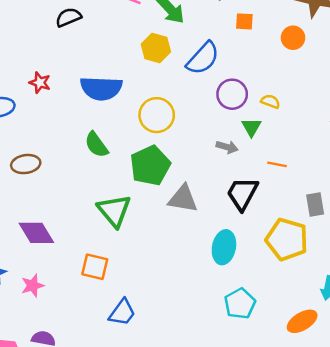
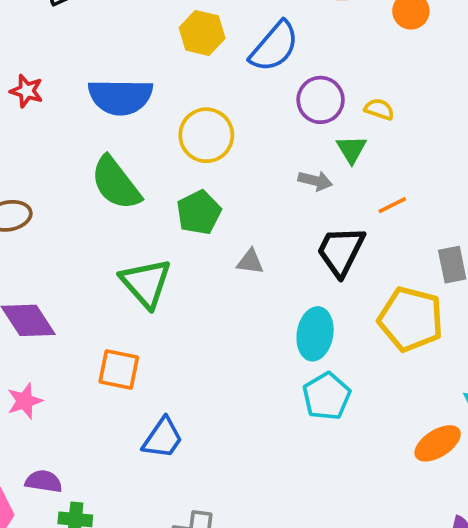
green semicircle: (96, 145) -> (116, 183), size x1.4
orange line: (277, 164) -> (392, 205), turned -36
green pentagon: (150, 166) -> (199, 212), size x0.7
gray triangle: (183, 199) -> (250, 262), size x0.6
cyan pentagon: (240, 303) -> (327, 396), moved

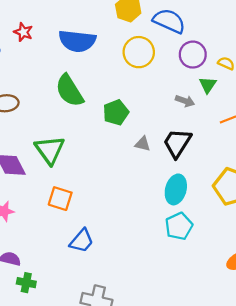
blue semicircle: (274, 47) -> (169, 21), turned -112
yellow circle: (206, 135) -> (139, 52), moved
black trapezoid: (341, 251) -> (177, 143), moved
green triangle: (146, 283) -> (50, 150), moved

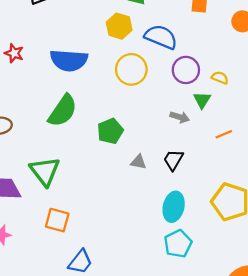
green semicircle: (69, 91) -> (63, 111), turned -112
black trapezoid: (177, 143) -> (173, 160), size x0.7

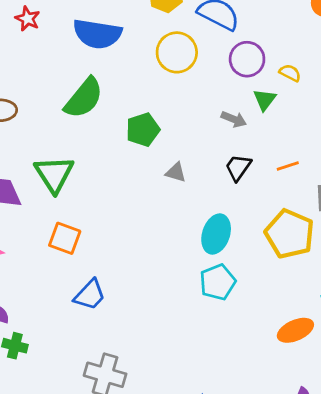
orange line: (224, 134) -> (288, 166), moved
black trapezoid: (173, 160) -> (238, 167), moved

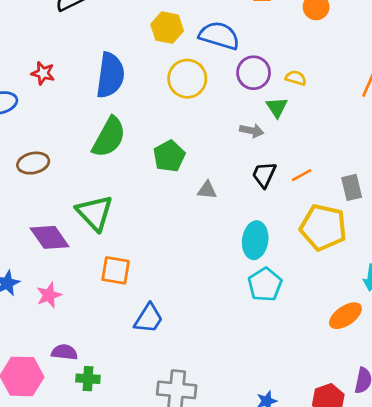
blue semicircle: (97, 34) -> (110, 75), turned -81
orange line: (288, 166) -> (302, 175), moved

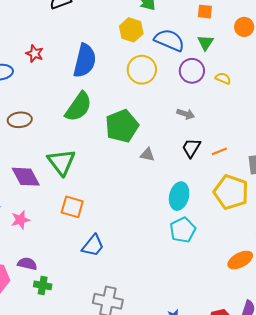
green triangle: (277, 107) -> (205, 43), moved
green pentagon: (169, 156) -> (122, 126), size x1.4

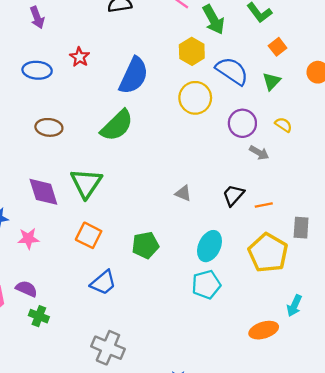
orange square: (205, 12) -> (278, 47), turned 35
purple circle: (192, 71) -> (242, 123), moved
gray arrow: (186, 114) -> (259, 153), moved
green pentagon: (122, 126) -> (145, 245), moved, size x0.7

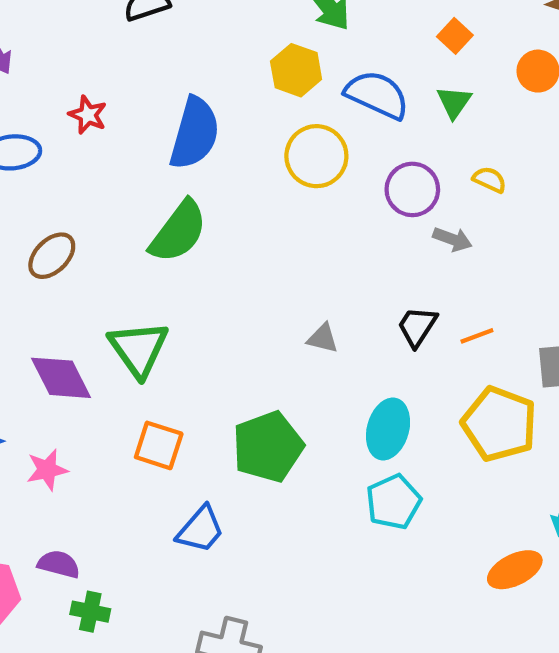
brown ellipse: (49, 127) -> (52, 256), turned -40
green pentagon: (145, 245) -> (268, 447), size x1.4

